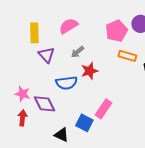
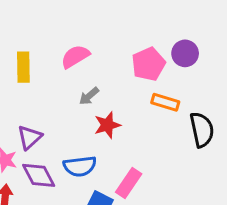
purple triangle: (46, 55) -> (29, 137), moved, turned 30
blue semicircle: (66, 83) -> (80, 166), moved

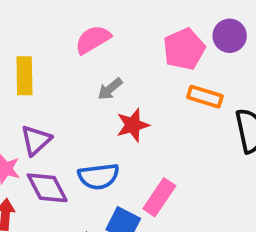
yellow rectangle: (23, 67) -> (24, 76), moved

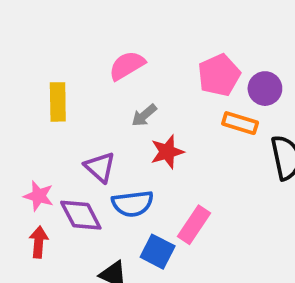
purple circle: (230, 36) -> (265, 89), moved
purple triangle: (36, 140) -> (100, 167), moved, turned -36

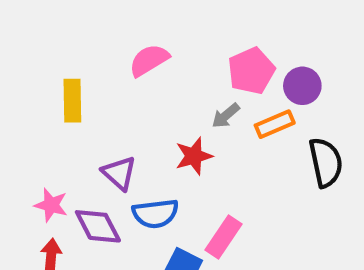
gray arrow: (144, 115) -> (226, 116), moved
orange rectangle: (240, 123) -> (275, 124), turned -40

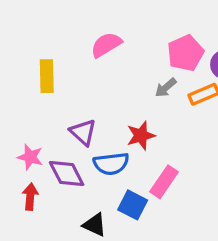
red star: (194, 156) -> (141, 136), moved

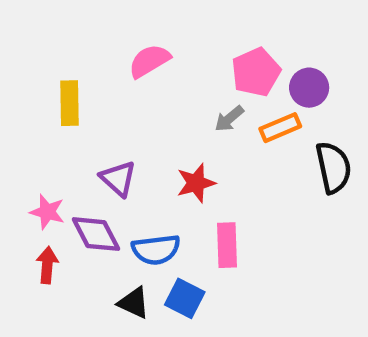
blue semicircle: (111, 164) -> (156, 250), moved
pink rectangle: (164, 182) -> (227, 245), turned -36
blue square: (133, 205) -> (185, 298), moved

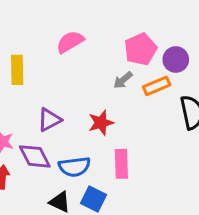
purple triangle: (118, 179) -> (49, 120), turned 50

